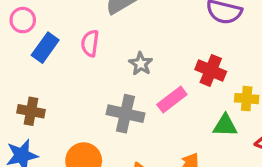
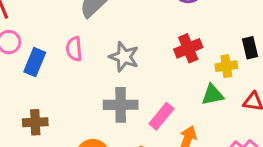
gray star: (141, 64) -> (124, 57), size x1.4
red cross: (211, 70) -> (188, 48), turned -32
pink rectangle: (172, 100) -> (161, 116), moved

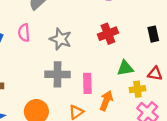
yellow cross: (226, 66) -> (137, 89), moved
pink rectangle: (161, 116) -> (87, 83), turned -42

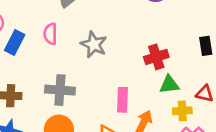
red cross: (108, 34) -> (156, 57), moved
gray cross: (57, 74) -> (60, 90), moved

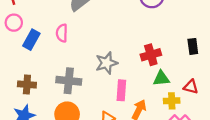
gray star: (94, 44) -> (107, 63), moved, turned 30

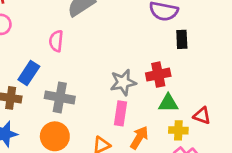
blue rectangle: (31, 40) -> (29, 73), moved
black rectangle: (193, 46) -> (182, 39), moved
gray star: (107, 63) -> (123, 82), moved

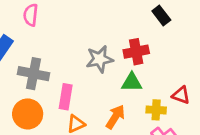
black rectangle: (182, 39) -> (161, 16), turned -36
green triangle: (168, 103) -> (132, 82), moved
pink rectangle: (121, 113) -> (66, 97), moved

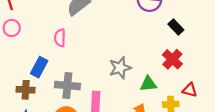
black rectangle: (161, 16) -> (176, 27), moved
red cross: (136, 52) -> (172, 59), moved, turned -30

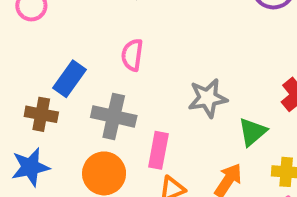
pink semicircle: (60, 38) -> (132, 55), moved
green triangle: (148, 84) -> (252, 132), turned -42

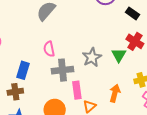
gray cross: (114, 116) -> (63, 70), moved
green triangle: (252, 132) -> (119, 55), moved

